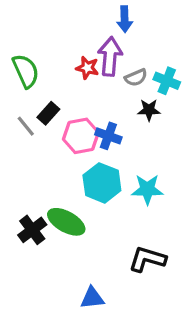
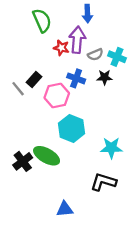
green semicircle: (26, 71) -> (42, 20), moved
blue cross: (108, 136) -> (76, 78), moved
cyan star: (147, 189) -> (111, 148), moved

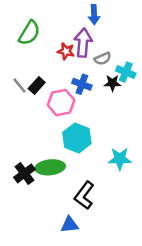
green semicircle: (42, 20) -> (29, 33), moved, turned 55
cyan cross: (117, 57) -> (126, 72), moved
gray line: (18, 89) -> (20, 85), moved
green ellipse: (47, 156) -> (50, 167), turned -35
black L-shape: (103, 182) -> (84, 195), moved, turned -70

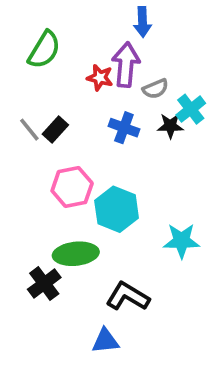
cyan cross: (126, 72) -> (191, 109), turned 30
pink hexagon: (61, 103) -> (72, 187), moved
black cross: (24, 173) -> (44, 283), moved
black L-shape: (84, 195) -> (128, 296), turned 84

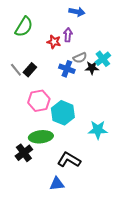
blue arrow: (143, 22) -> (77, 12), turned -77
purple arrow: (126, 65) -> (68, 35), size x0.6
gray semicircle: (155, 89) -> (80, 58), moved

